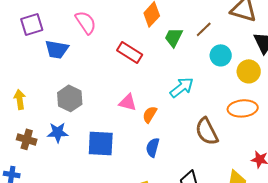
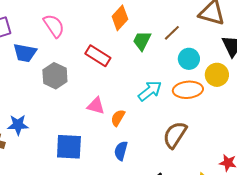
gray hexagon: (70, 98) -> (55, 76), moved
orange ellipse: (243, 108) -> (188, 90), moved
brown semicircle: (207, 131) -> (175, 135), turned 60
blue star: (58, 132) -> (18, 125), moved

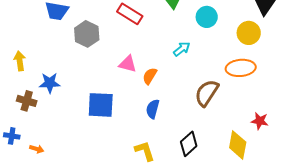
cyan circle: (189, 59) -> (207, 17), moved
orange ellipse: (188, 90) -> (241, 68), moved
cyan arrow: (150, 91) -> (182, 49), size x0.7

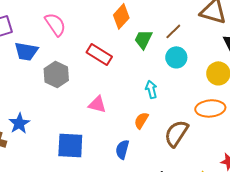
cyan arrow: (182, 49) -> (151, 89), turned -66
orange semicircle: (150, 76) -> (141, 120), moved
blue star: (50, 83) -> (19, 123), turned -30

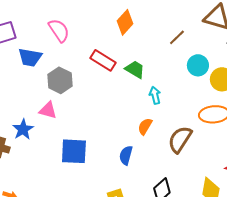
green trapezoid: (143, 39) -> (135, 69), moved, turned 95
cyan circle: (176, 57) -> (198, 65), moved
pink triangle: (97, 104) -> (48, 110), moved

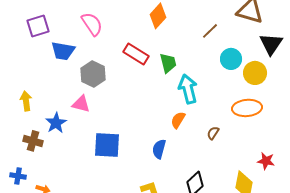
green trapezoid: (135, 69) -> (168, 63), turned 45
cyan arrow: (155, 95) -> (188, 89), size x1.6
brown semicircle: (180, 139) -> (213, 133), size x0.5

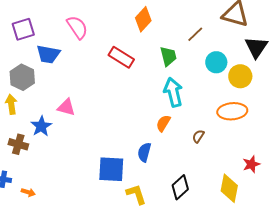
green trapezoid: (168, 63) -> (168, 56), moved
gray hexagon: (93, 74) -> (22, 77), moved
blue square: (107, 145) -> (111, 169), moved
red star: (266, 161) -> (251, 164), turned -30

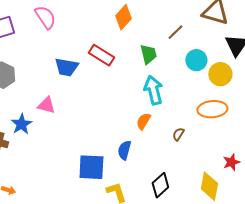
pink semicircle: (77, 27) -> (45, 17), moved
blue trapezoid: (48, 54) -> (66, 67), moved

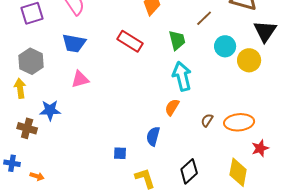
blue trapezoid: (66, 67) -> (74, 43), moved
pink triangle: (46, 105) -> (80, 79), moved, turned -30
orange ellipse: (212, 109) -> (239, 122), moved
blue star: (21, 124) -> (50, 110), turned 30
blue square: (91, 167) -> (120, 153), size x0.5

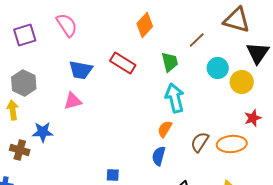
blue trapezoid: (74, 43) -> (81, 70), moved
brown semicircle: (207, 120) -> (200, 142), size x1.5
blue semicircle: (153, 136) -> (159, 156), moved
red star: (260, 148) -> (253, 118), moved

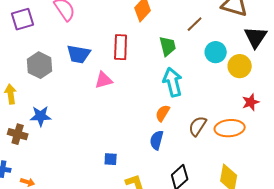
red rectangle: (123, 63) -> (121, 47), turned 60
gray hexagon: (24, 83) -> (40, 65), moved
pink triangle: (73, 101) -> (104, 80), moved

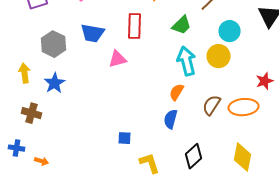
green trapezoid: (168, 46) -> (182, 25), turned 60
yellow circle: (240, 66) -> (219, 56), moved
blue star: (41, 116) -> (55, 83), moved, turned -30

